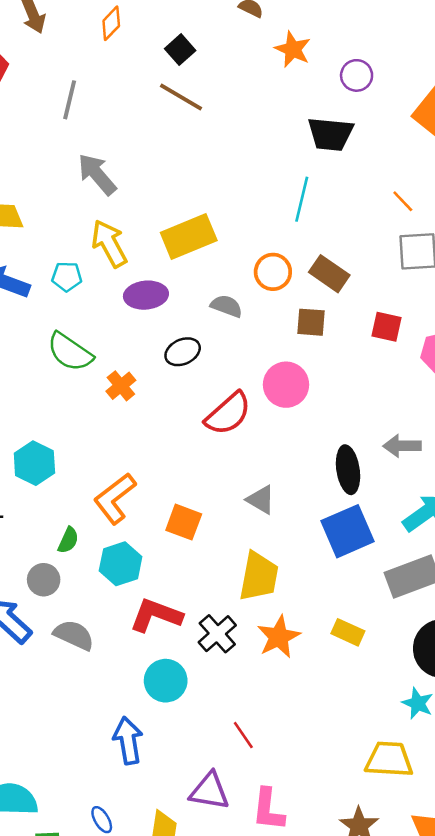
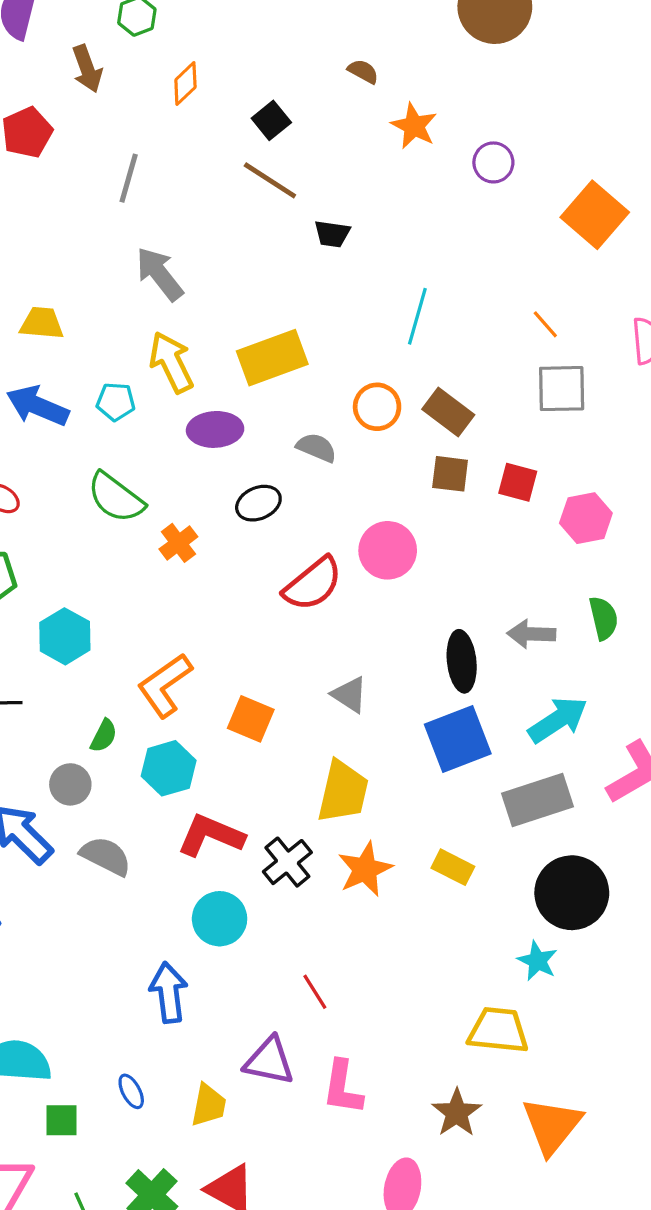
black trapezoid: (330, 134) -> (332, 234), moved, size x0.6
brown square: (311, 322) -> (450, 474), moved

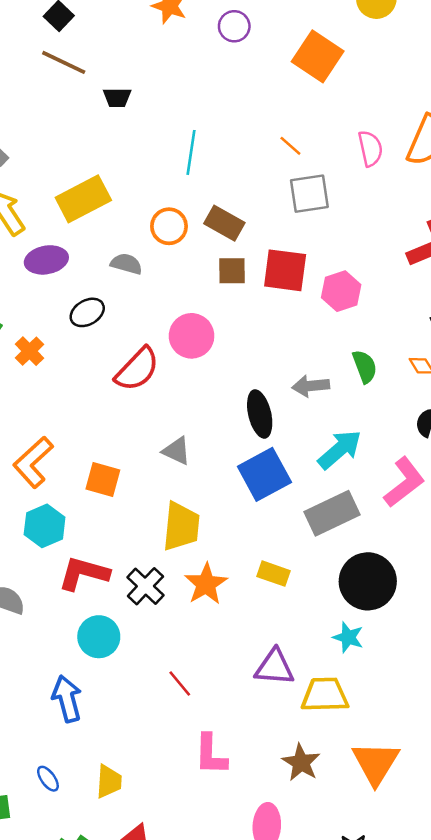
red square: (518, 482) -> (285, 270), size x1.5
purple triangle: (269, 1061) -> (275, 667), moved

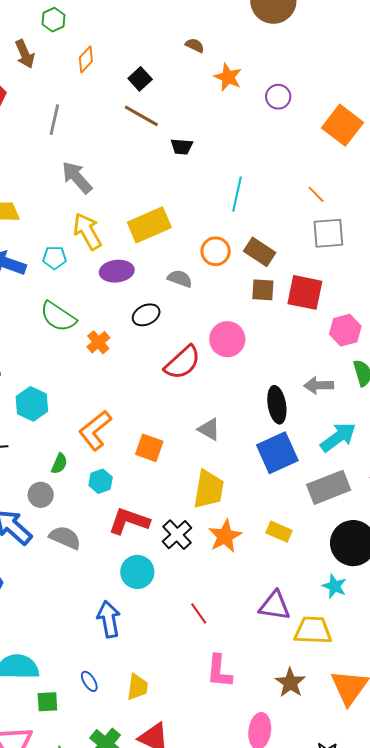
pink hexagon: (341, 291) -> (345, 330), moved
cyan hexagon: (45, 526) -> (101, 481), size x0.7

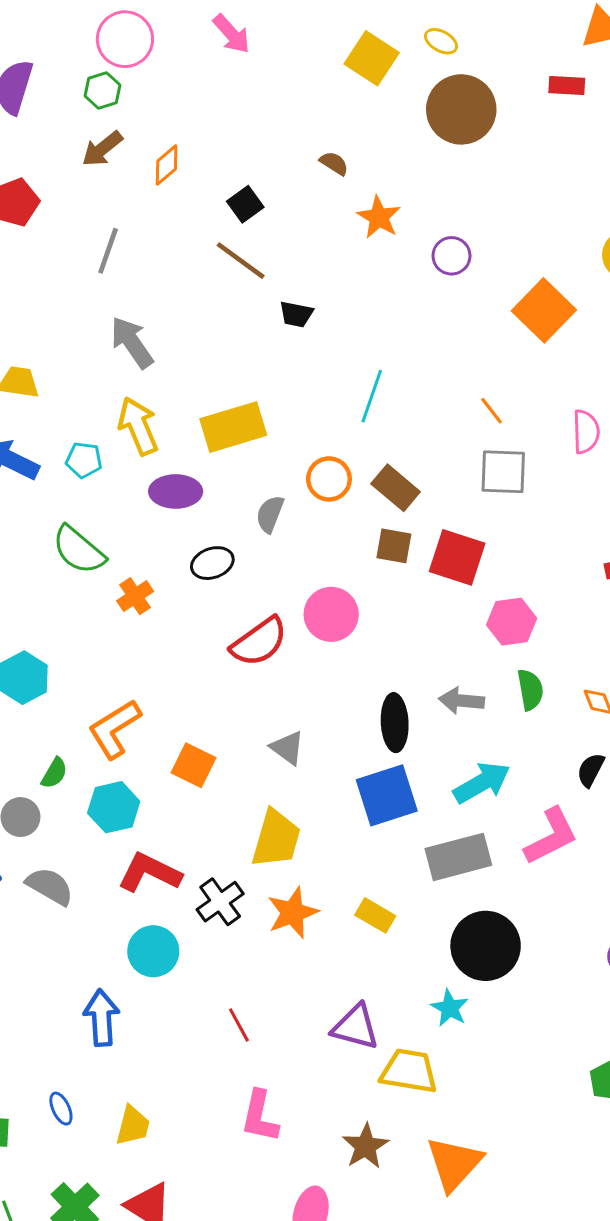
green hexagon: (54, 20) -> (102, 90), moved
brown arrow: (25, 54) -> (102, 149), moved, turned 68
gray semicircle: (180, 279) -> (270, 514), turned -95
cyan hexagon: (101, 481) -> (114, 807), size x1.4

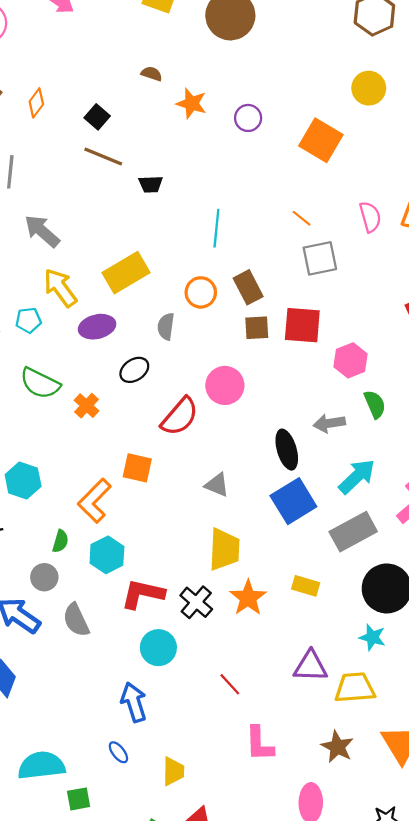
brown rectangle: (396, 488) -> (248, 287), turned 36
orange square: (193, 765) -> (137, 468), moved
gray semicircle: (50, 886) -> (76, 620), turned -132
blue ellipse: (61, 1109) -> (118, 752), moved

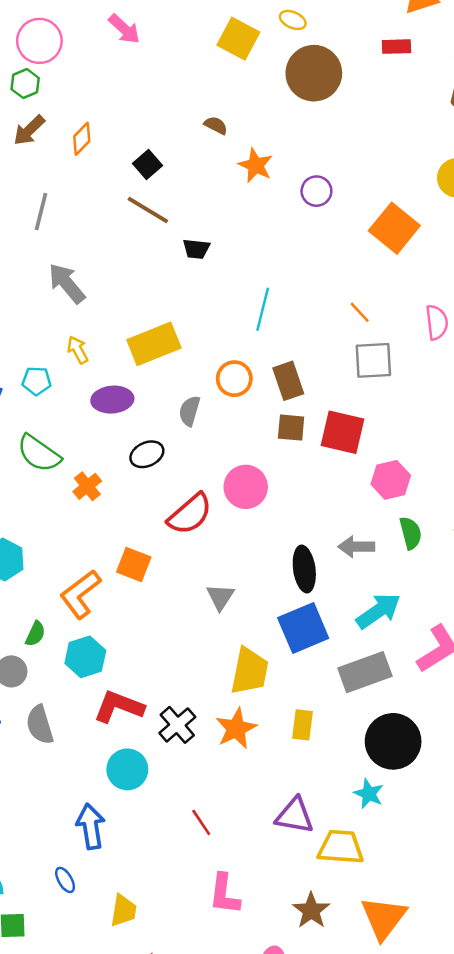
yellow arrow: (60, 288) -> (78, 350), size x0.6
gray triangle: (217, 485) -> (220, 597), turned 32
yellow trapezoid: (224, 549) -> (250, 671), moved
yellow rectangle: (306, 586) -> (303, 725), turned 72

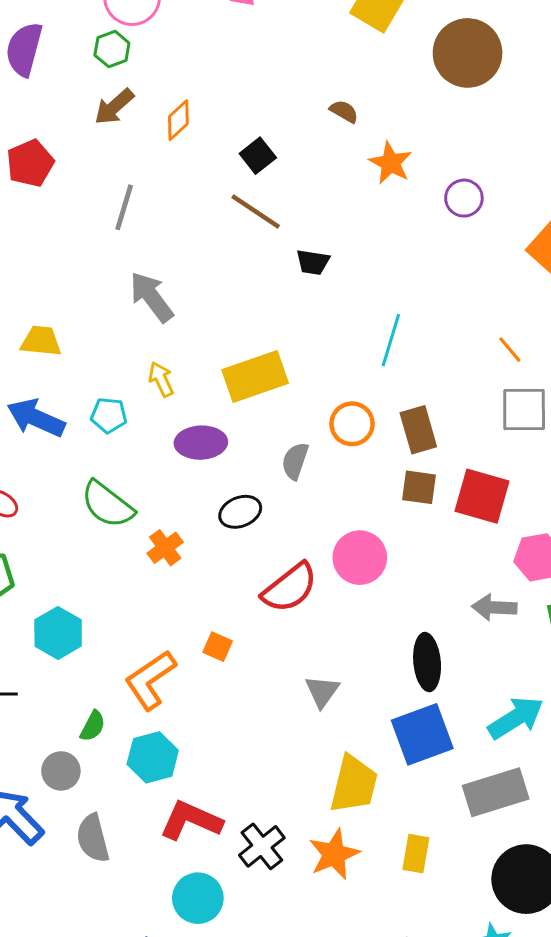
gray arrow: (356, 547) -> (494, 607), moved
orange square: (134, 565) -> (218, 647), size x0.7

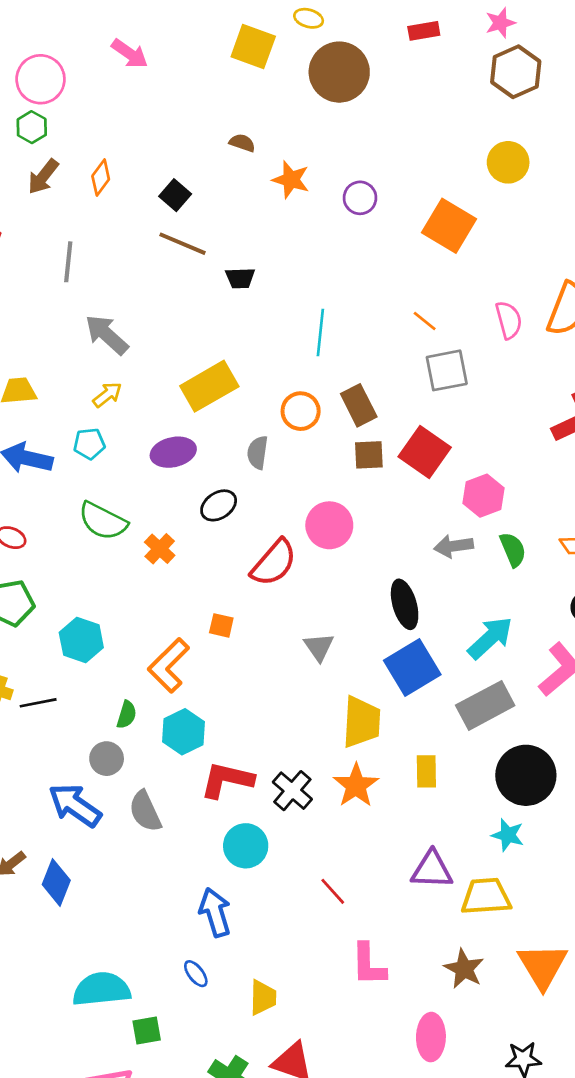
yellow arrow: (161, 379) -> (107, 395), moved, turned 88
red square: (482, 496) -> (425, 452), turned 30

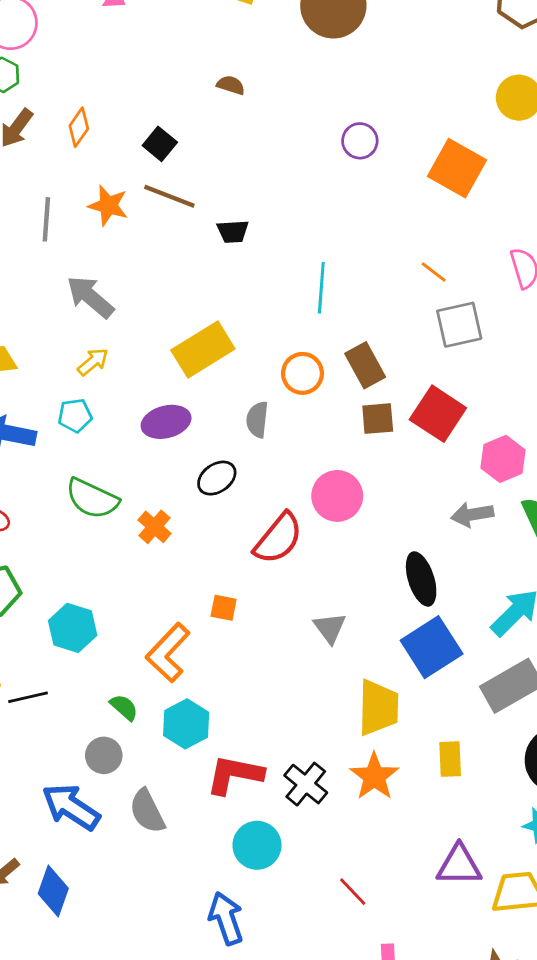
orange star: (291, 180) -> (108, 206), moved
green semicircle: (127, 715) -> (124, 707), turned -64

